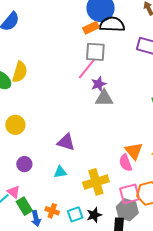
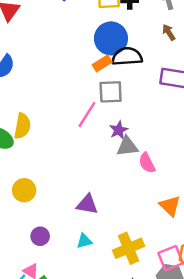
pink line: (87, 69) -> (87, 115), moved
pink semicircle: (125, 163) -> (147, 163), moved

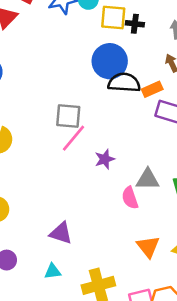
orange rectangle: (102, 63) -> (152, 89), moved
gray square: (111, 92) -> (68, 116), moved
gray triangle: (127, 146) -> (148, 179), moved

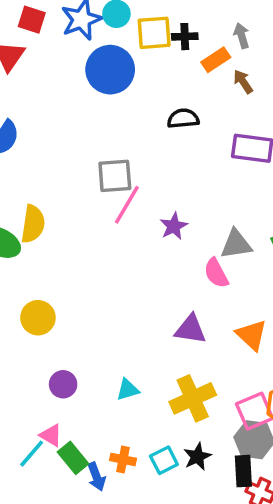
blue circle: (110, 61) -> (110, 70), moved
black semicircle: (124, 83) -> (183, 118), size x0.7
orange rectangle: (152, 89) -> (216, 60), moved
purple triangle: (61, 233) -> (190, 329), moved

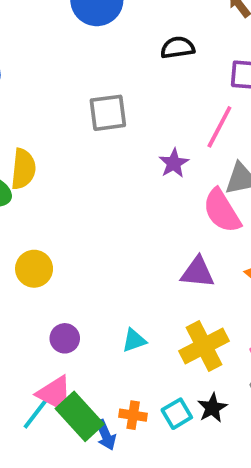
pink line: (127, 205) -> (219, 127), moved
pink semicircle: (216, 273) -> (222, 211), size x1.4
pink triangle: (51, 435) -> (55, 394), size x1.5
green rectangle: (73, 458) -> (80, 416), size x1.4

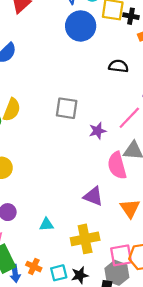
gray square: (108, 113) -> (67, 108), moved

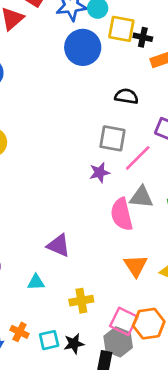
gray square: (67, 108) -> (112, 138), moved
purple triangle: (93, 196) -> (59, 245), moved
yellow cross: (85, 239) -> (81, 301), size x0.7
pink square: (121, 255) -> (124, 321), turned 35

